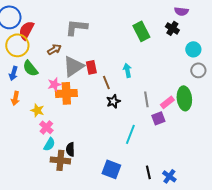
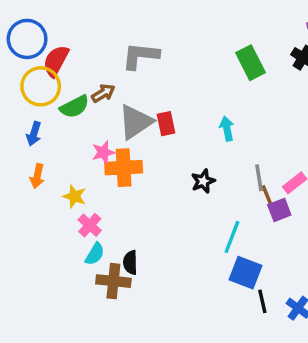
green semicircle: (30, 68) -> (74, 107), moved, turned -78
brown line: (106, 82) -> (268, 196), moved
blue square: (111, 169) -> (245, 273), moved

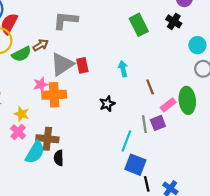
gray line: (259, 178) -> (144, 124), moved
brown line: (268, 196) -> (150, 87), moved
pink cross: (90, 225) -> (18, 132), moved
cyan semicircle: (95, 254) -> (35, 152), size x1.5
brown cross: (113, 281) -> (47, 139), moved

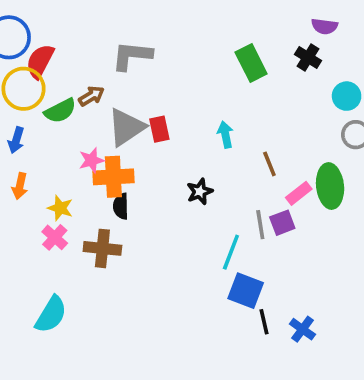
cyan semicircle: (35, 152) -> (51, 314), moved
black semicircle: (59, 158) -> (121, 206), moved

